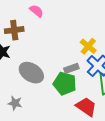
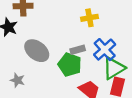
yellow cross: (88, 46) -> (89, 18), moved, turned 35

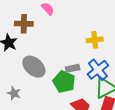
yellow cross: (89, 18) -> (95, 40), moved

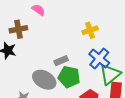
gray ellipse: (34, 67) -> (44, 80), moved
gray rectangle: (73, 68) -> (61, 61), moved

